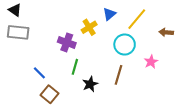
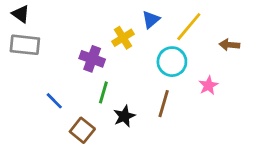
brown square: (50, 94) -> (82, 130), moved

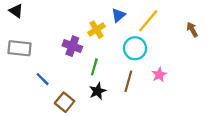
gray rectangle: (25, 45) -> (19, 48), moved
brown arrow: (229, 45) -> (192, 30), moved, turned 56
pink star: (208, 85) -> (159, 75), moved
green line: (103, 92) -> (94, 67), moved

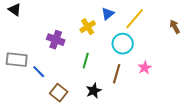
purple cross: (72, 46) -> (56, 40), moved
gray rectangle: (19, 48) -> (17, 60), moved
black star: (98, 91) -> (94, 91), moved

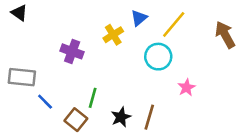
brown arrow: (175, 27) -> (225, 35), size x1.5
green line: (86, 61) -> (93, 98), moved
blue line: (39, 72) -> (45, 102), moved
brown line: (117, 74) -> (149, 117), moved

